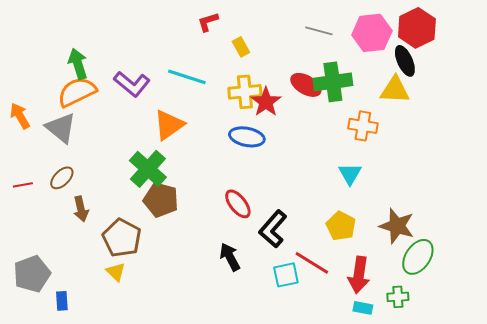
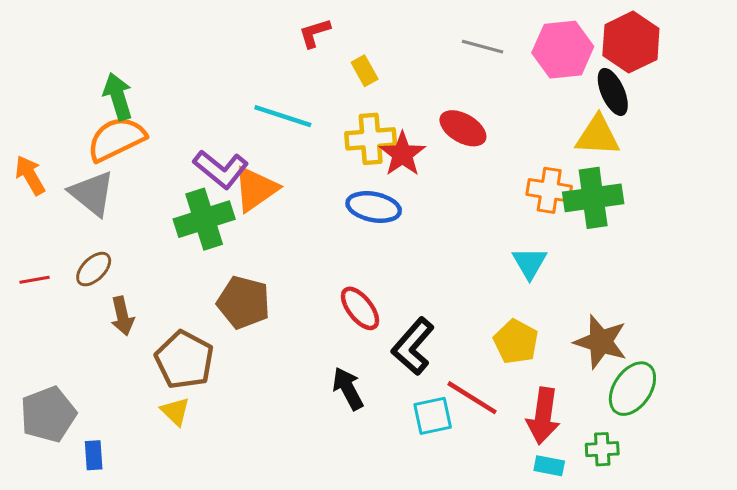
green cross: (333, 82) -> (593, 198), moved
purple L-shape: (132, 84) -> (221, 169), moved
green cross: (148, 169) -> (204, 219), moved, turned 30

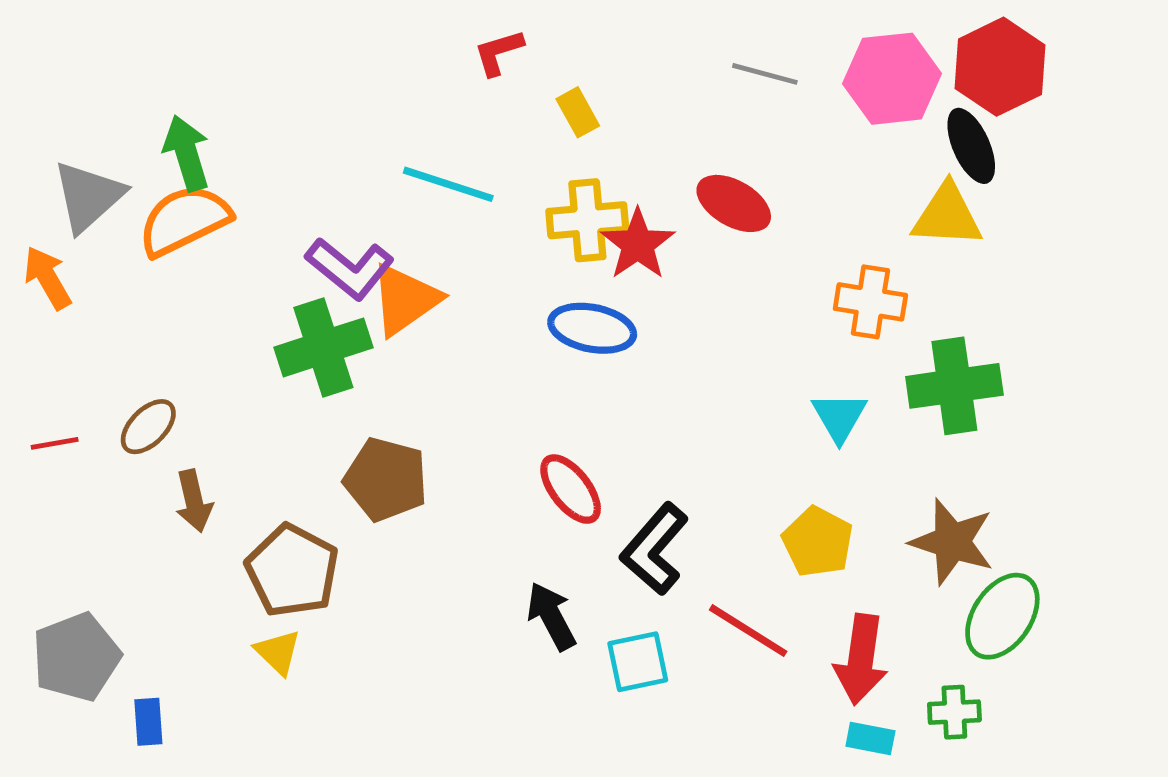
gray triangle: (92, 193) -> (88, 196), moved, turned 39
green cross: (593, 198) -> (954, 386), moved
cyan square: (433, 416) -> (638, 662), moved

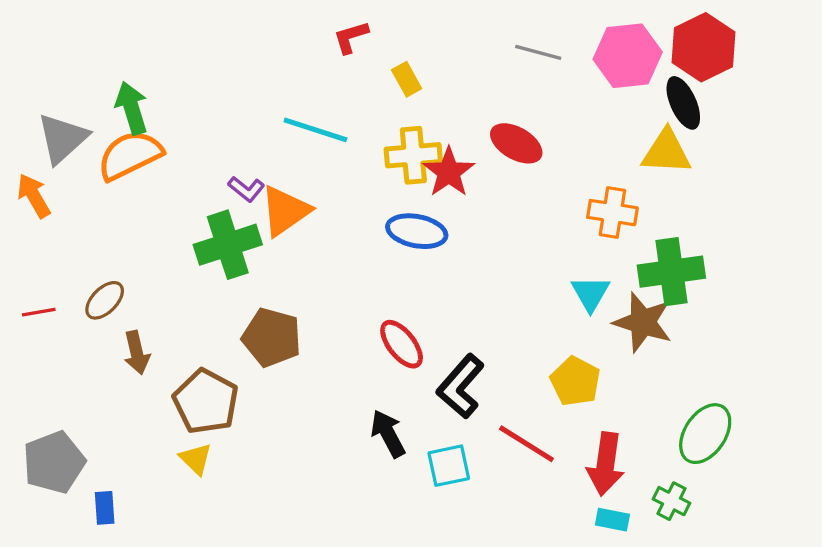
purple L-shape: (350, 268) -> (246, 189), size x0.6
brown star: (952, 542) -> (643, 322), moved
green cross: (954, 712) -> (671, 501), turned 30

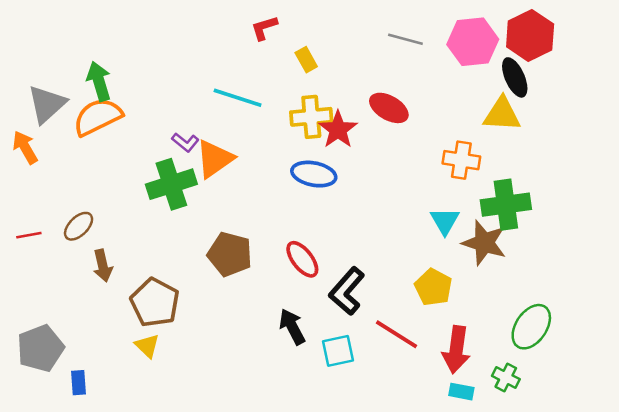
brown pentagon: (272, 337) -> (230, 254), moved

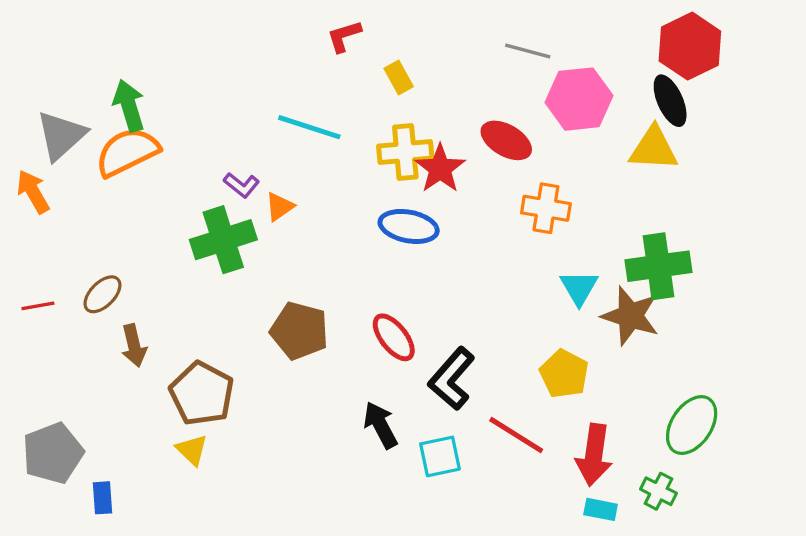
pink hexagon: (473, 42) -> (579, 99), moved
orange triangle: (215, 159) -> (280, 207), size x0.6
orange cross: (461, 160) -> (546, 208), moved

